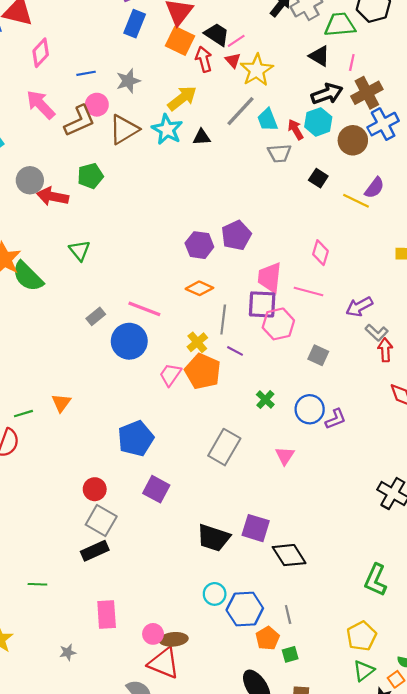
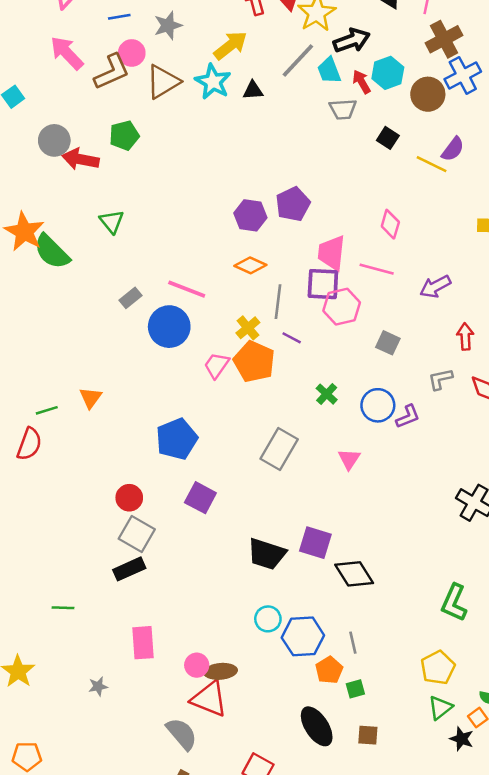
black arrow: (327, 94) -> (352, 40), moved
gray L-shape: (377, 333) -> (440, 379), moved, turned 125

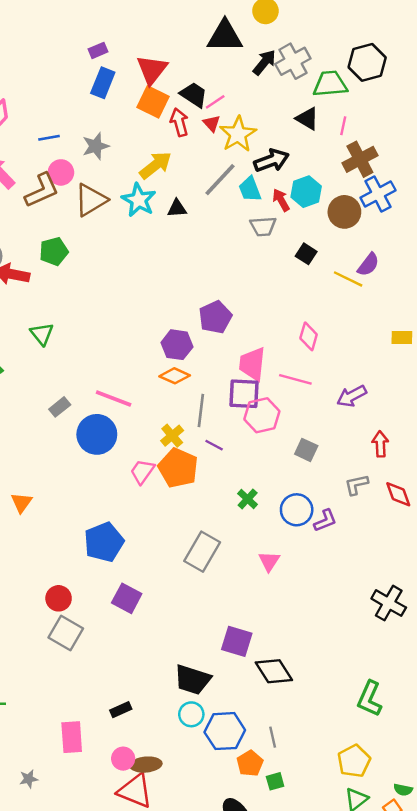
purple hexagon: (250, 215) -> (177, 345), moved
black trapezoid: (267, 554) -> (193, 680), moved
black rectangle: (129, 569) -> (121, 710), moved, size x0.7

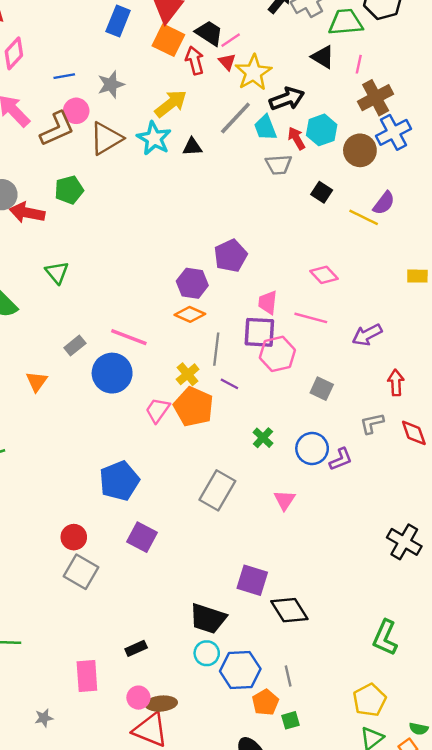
pink diamond: (309, 336) -> (324, 275), turned -60
pink trapezoid: (252, 364) -> (268, 302), size x0.7
orange triangle: (21, 503) -> (37, 381), moved

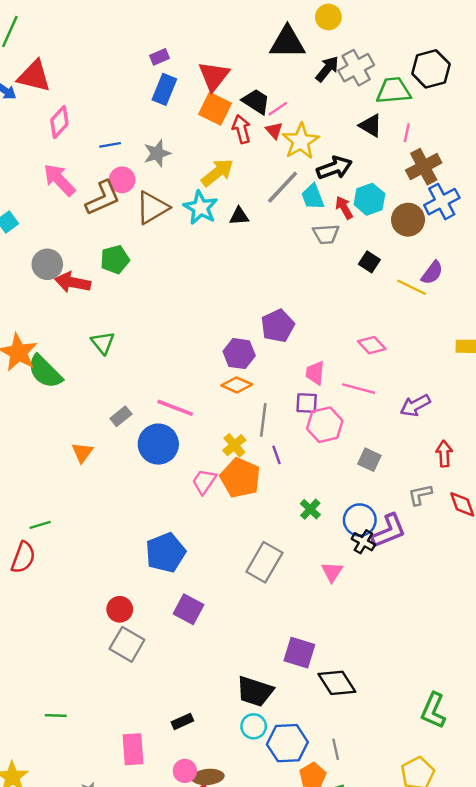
purple square: (259, 332) -> (307, 403), size x0.7
purple line: (229, 384) -> (277, 455), turned 42
purple L-shape: (341, 459) -> (389, 531), size x1.5
black cross: (404, 542) -> (363, 542), moved, size x0.7

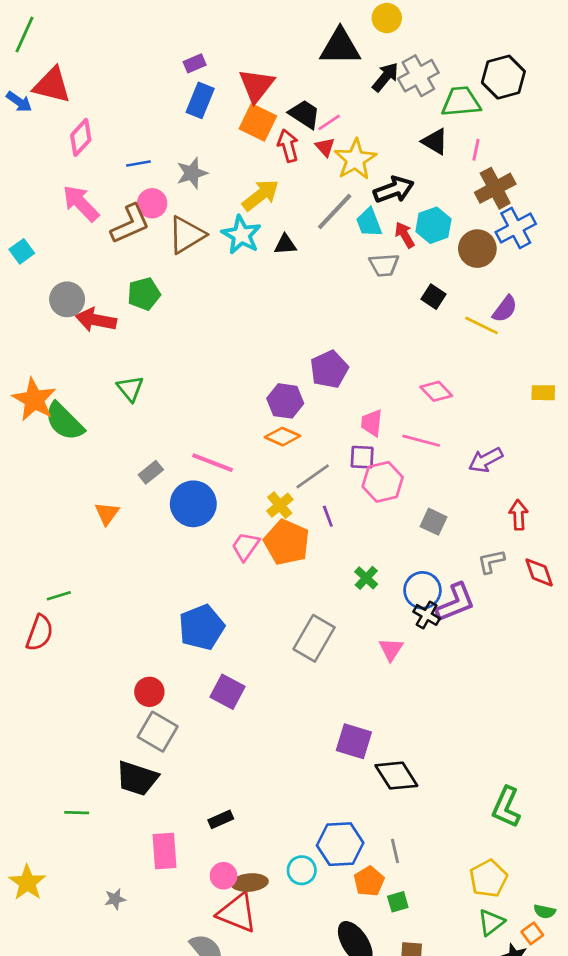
gray line: (263, 420) -> (313, 476), turned 48
black trapezoid: (255, 691) -> (137, 778), moved
cyan circle: (254, 726) -> (302, 870), moved

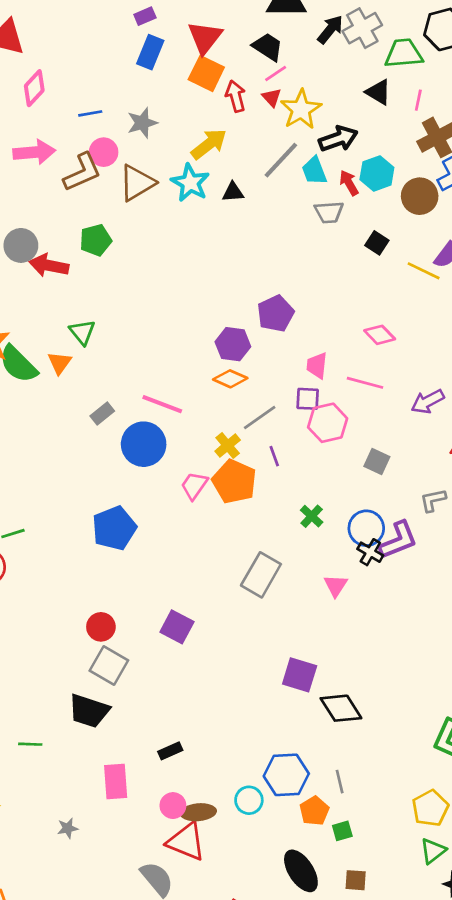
black trapezoid: (304, 114) -> (268, 47), moved
pink arrow: (81, 203) -> (34, 152), turned 129
orange triangle: (107, 513) -> (60, 363), moved
blue pentagon: (202, 627) -> (114, 528), moved

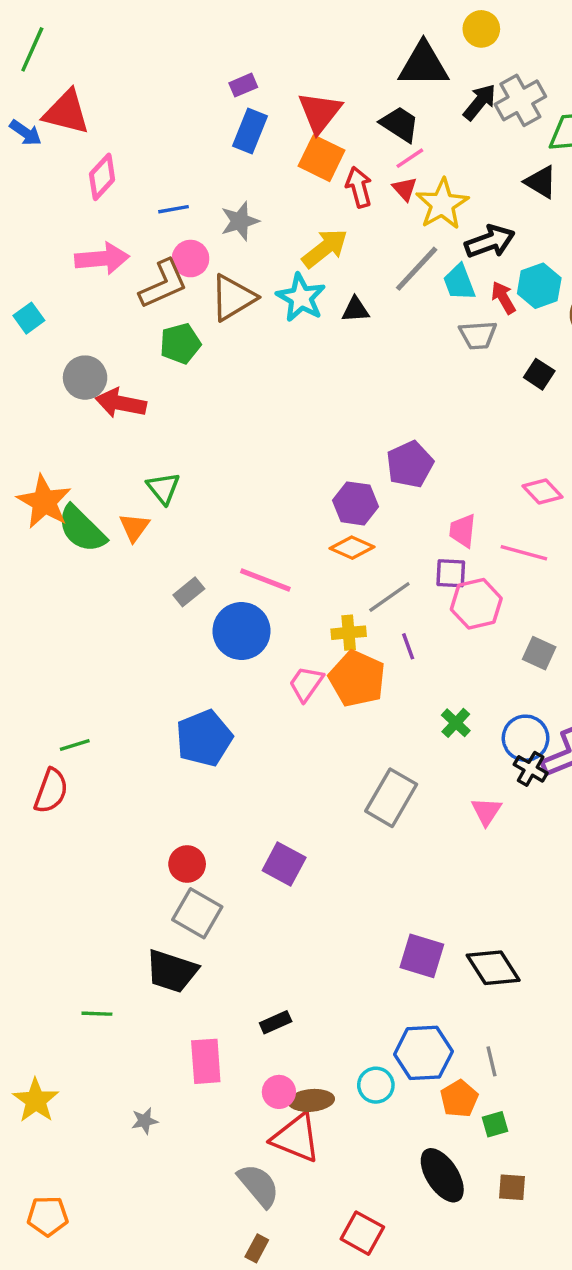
green pentagon: (96, 240) -> (180, 344), moved
yellow cross: (228, 446) -> (349, 633), turned 35
purple square: (300, 675) -> (422, 956), moved

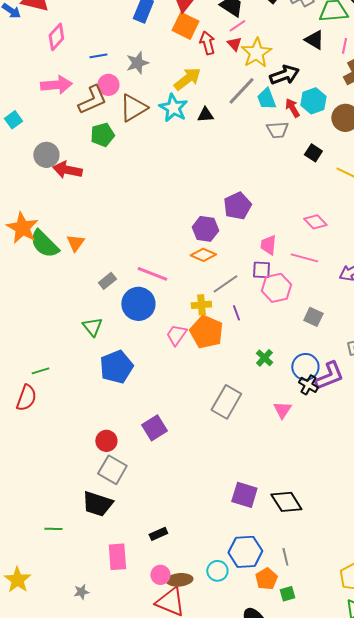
green triangle: (163, 488) -> (92, 327), moved
purple square: (284, 864) -> (154, 428), moved, turned 30

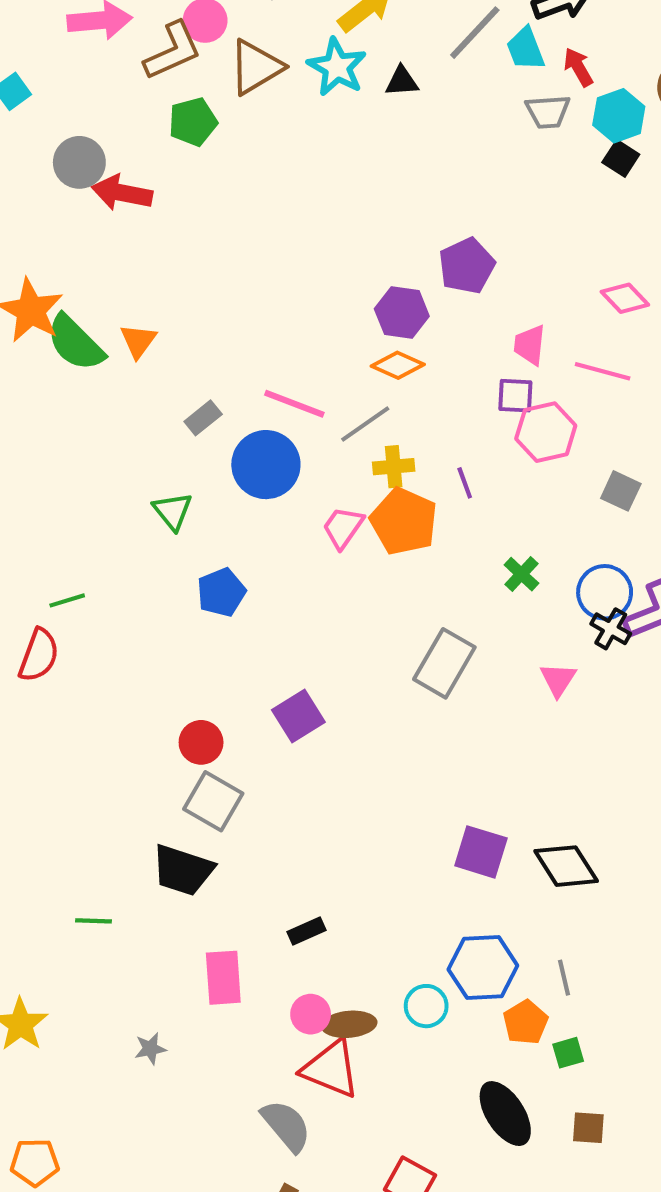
cyan hexagon: (313, 101) -> (619, 116), moved
gray line: (225, 284) -> (365, 424), moved
blue pentagon: (116, 367) -> (221, 592), size x0.7

